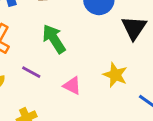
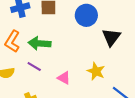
green arrow: (54, 39) -> (39, 43), moved, turned -55

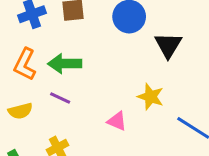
pink triangle: (64, 78) -> (117, 121), moved

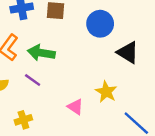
black triangle: (168, 45) -> (128, 52), turned -40

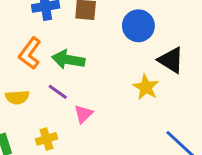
yellow star: (106, 92) -> (146, 87), moved
pink triangle: (75, 107) -> (83, 114), moved, turned 42

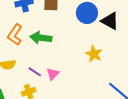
black triangle: (171, 60) -> (110, 21), moved
purple line: (58, 92) -> (35, 72), moved

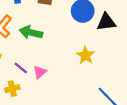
black triangle: (110, 21) -> (106, 22), turned -42

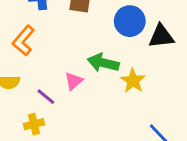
green arrow: (31, 32) -> (103, 63), moved
pink triangle: (40, 72) -> (74, 81), moved

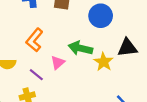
black triangle: (161, 36) -> (127, 48), moved
orange L-shape: (23, 41) -> (34, 40), moved

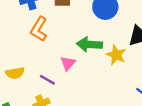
orange L-shape: (34, 40) -> (39, 29), moved

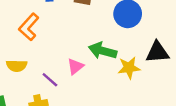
orange L-shape: (39, 29) -> (29, 27), moved
yellow star: (116, 55) -> (129, 68), turned 30

